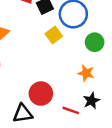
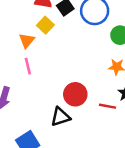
yellow square: (54, 35) -> (45, 25), moved

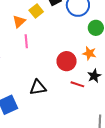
pink line: (28, 66) -> (26, 41), moved
red circle: (75, 94) -> (67, 61), moved

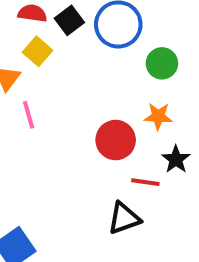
black triangle: (38, 88) -> (124, 218), moved

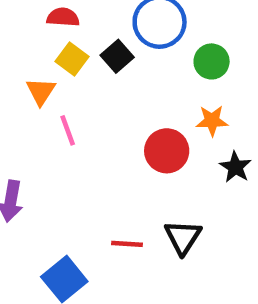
black square: (69, 20) -> (117, 56), moved
red line: (145, 182) -> (127, 244), moved
black triangle: (124, 218) -> (183, 237), turned -33

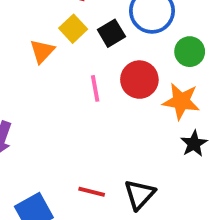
orange star: (212, 121) -> (181, 101), size x1.4
pink line: (68, 130) -> (95, 88), moved
red circle: (167, 151) -> (139, 80), moved

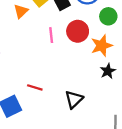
orange star: (181, 101) -> (102, 46), turned -30
red line: (92, 192) -> (35, 87), moved

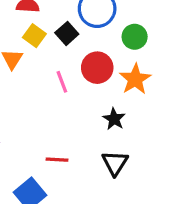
black star: (108, 71) -> (114, 119), moved

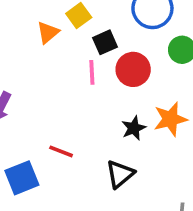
black square: (67, 33) -> (105, 42), moved
orange star: (135, 79) -> (170, 119), moved

